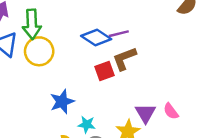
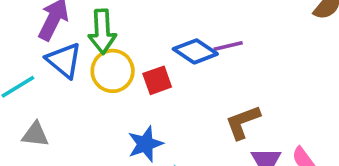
brown L-shape: (124, 59) -> (243, 122), moved
red square: (105, 71) -> (157, 80), moved

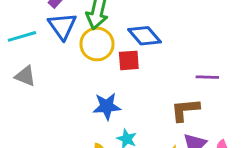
purple line: (228, 46) -> (207, 77), moved
blue diamond: (195, 51) -> (144, 36), moved

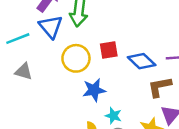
blue diamond: (144, 36) -> (142, 61), moved
yellow circle: (97, 44) -> (76, 58), moved

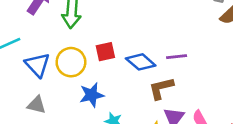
blue triangle: (51, 27) -> (37, 65), moved
gray triangle: (24, 71) -> (37, 105), moved

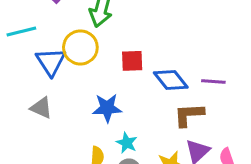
yellow circle: (71, 62) -> (80, 47), moved

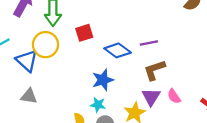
red square: (132, 61) -> (84, 33), moved
blue star: (107, 108) -> (103, 80), moved
brown L-shape: (189, 115) -> (155, 70), moved

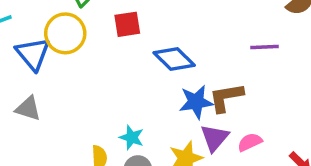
purple line: (149, 43) -> (264, 47), moved
blue star: (103, 80) -> (196, 102), moved
pink semicircle: (174, 96) -> (250, 142), turned 91

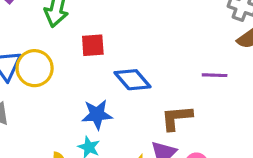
yellow circle: (65, 33) -> (35, 68), moved
blue star: (196, 102) -> (97, 114), moved

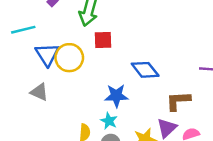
red square: (93, 45) -> (103, 40), moved

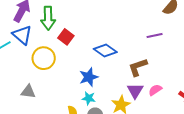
red square: (103, 40) -> (66, 37), turned -35
blue triangle: (47, 54) -> (22, 35), moved

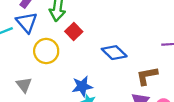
blue star: (89, 77) -> (82, 86), moved
gray triangle: (28, 92) -> (24, 85), turned 35

